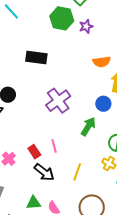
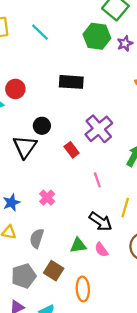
red rectangle: (34, 152) -> (72, 150), moved
black arrow: (44, 172) -> (101, 221), moved

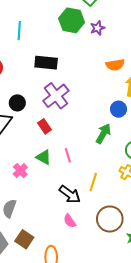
cyan line: (40, 32) -> (19, 31), moved, turned 48
purple cross: (99, 129) -> (56, 96), moved
green triangle: (78, 245) -> (44, 157), moved, turned 35

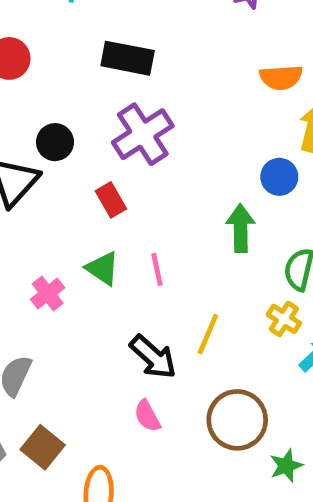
green arrow: (103, 134) -> (241, 228), turned -36

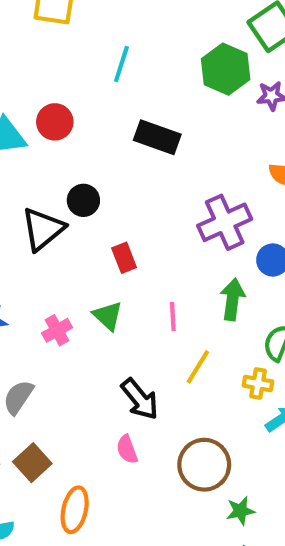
purple cross: (143, 134) -> (225, 222), moved
pink line: (157, 269) -> (173, 316), moved
yellow cross: (284, 319) -> (258, 384), turned -32
yellow line: (208, 334) -> (198, 367), moved

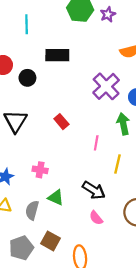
black circle: (83, 200) -> (27, 78), moved
green triangle: (108, 316) -> (56, 198), moved
pink line: (173, 316) -> (96, 143), turned 32
pink cross: (57, 330) -> (40, 170), turned -32

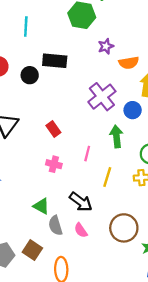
purple star: (108, 14) -> (106, 46), moved
black circle: (27, 78) -> (30, 75), moved
pink cross: (40, 170) -> (54, 164), moved
gray semicircle: (32, 210) -> (55, 225), moved, turned -36

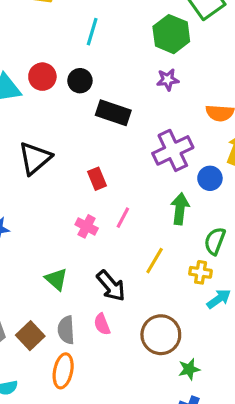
purple star: (106, 46) -> (168, 80), moved
black rectangle: (55, 61) -> (113, 113), moved
black circle: (30, 75) -> (80, 81), moved
pink line: (87, 154) -> (123, 218), moved
gray semicircle: (55, 225) -> (66, 330), moved

